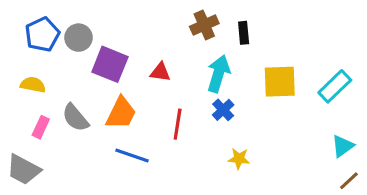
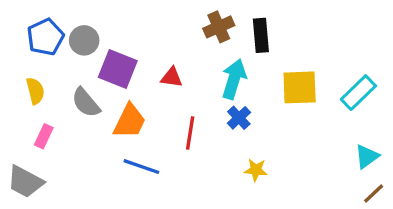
black rectangle: (244, 33) -> (261, 35), size x1.4
yellow semicircle: (33, 85) -> (35, 91), turned 65
gray semicircle: (75, 118) -> (86, 103), moved

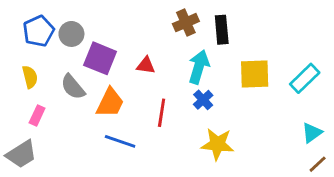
yellow star: (256, 170) -> (217, 144), size x1.6
gray trapezoid: (25, 182) -> (21, 154), turned -60

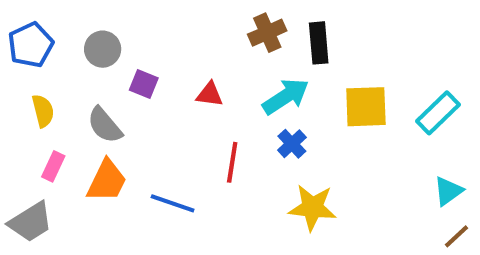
blue pentagon: (39, 31) -> (31, 45), moved
purple square: (100, 58) -> (144, 84), size x0.6
cyan arrow: (199, 67) -> (286, 96), turned 40
orange trapezoid: (110, 103) -> (107, 181), moved

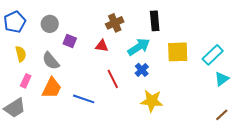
brown cross: (267, 33) -> (115, 23), moved
red line: (232, 162) -> (113, 79), turned -36
cyan triangle: (448, 191) -> (222, 79), moved

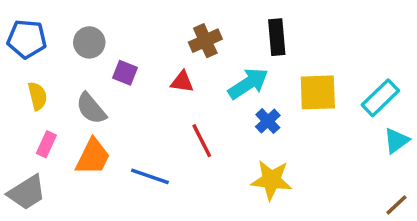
blue pentagon: (15, 22) -> (27, 39), turned 30
blue cross: (142, 70) -> (268, 121), moved

